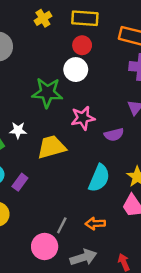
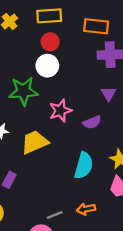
gray line: (62, 225) -> (55, 215), turned 49

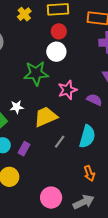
purple semicircle: (92, 122) -> (94, 100), turned -133
orange arrow: (86, 209) -> (89, 173), turned -98
gray line: (55, 215) -> (60, 142), moved, turned -32

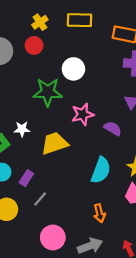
red circle: (59, 31) -> (34, 45), moved
gray line: (60, 142) -> (40, 199), moved

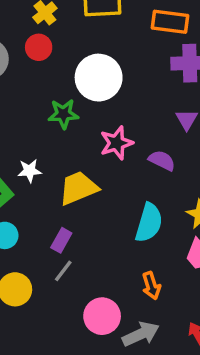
white circle: (73, 69) -> (99, 78), size x1.4
green star: (48, 92) -> (63, 114), size x0.7
purple rectangle: (26, 178) -> (61, 240), moved
pink circle: (53, 237) -> (102, 316), moved

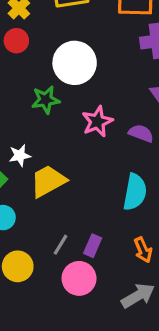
yellow trapezoid: (78, 188) -> (48, 181), moved
purple rectangle: (61, 240) -> (93, 246), moved
pink circle: (102, 316) -> (79, 278), moved

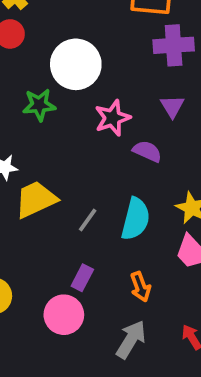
pink star: (97, 122) -> (113, 118), moved
gray line: (60, 245) -> (88, 220), moved
gray arrow: (138, 296) -> (131, 339), turned -32

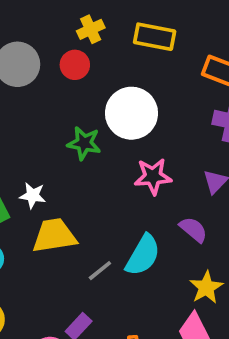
purple semicircle: (147, 151) -> (193, 230), moved
cyan semicircle: (136, 219) -> (143, 255), moved

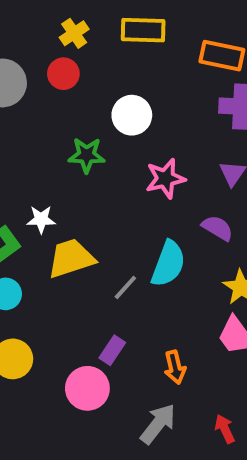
white circle: (132, 113) -> (132, 115), size x0.7

